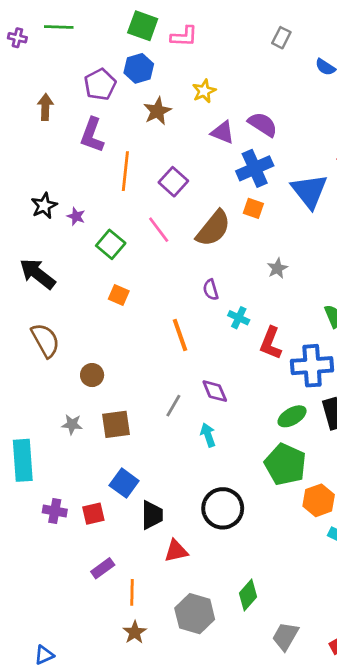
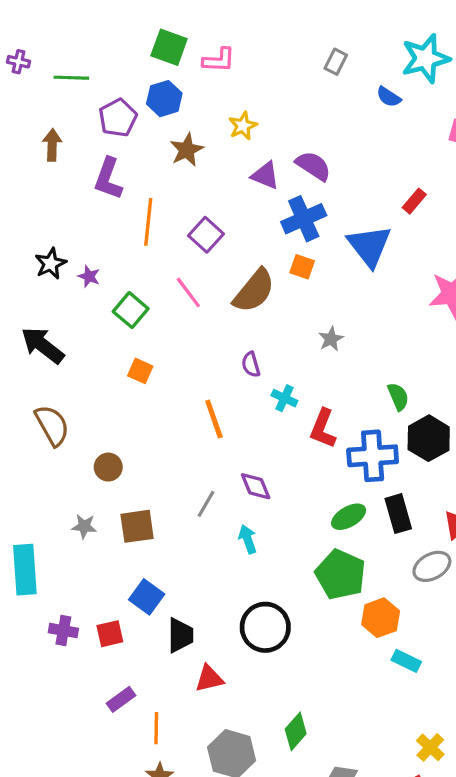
green line: (59, 27) -> (71, 78), moved

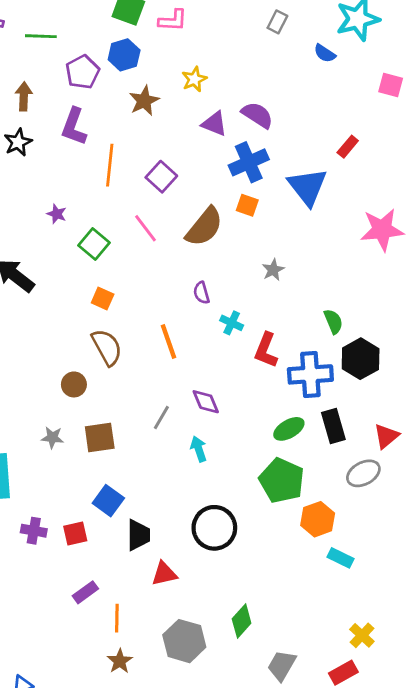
black star: (51, 264) -> (18, 142), moved
brown semicircle: (52, 425) -> (107, 347), moved

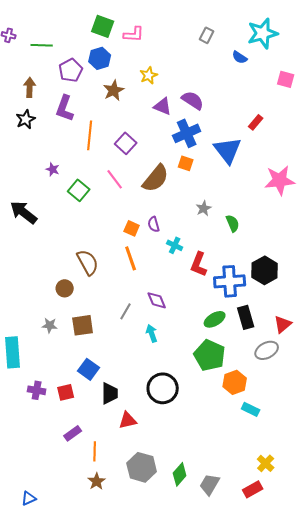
orange square: (103, 298) -> (132, 228), moved
green semicircle: (333, 321) -> (233, 223), moved
green diamond: (242, 621) -> (180, 474), moved

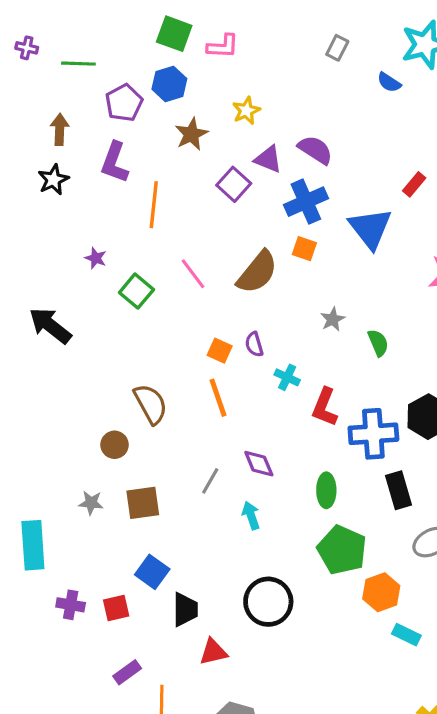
purple square: (126, 143) -> (234, 184), moved
green ellipse: (215, 319) -> (326, 490), moved, turned -60

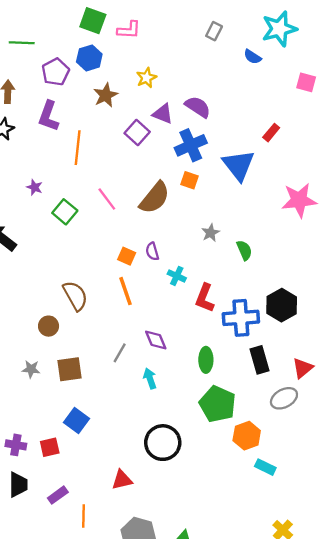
black trapezoid: (185, 610) -> (18, 485), moved

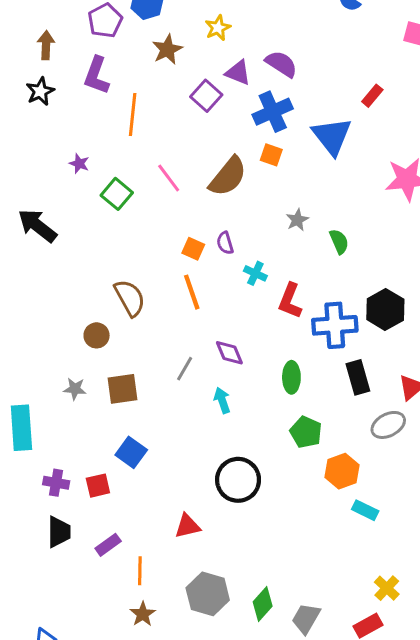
green pentagon: (218, 404) -> (306, 432), size x0.7

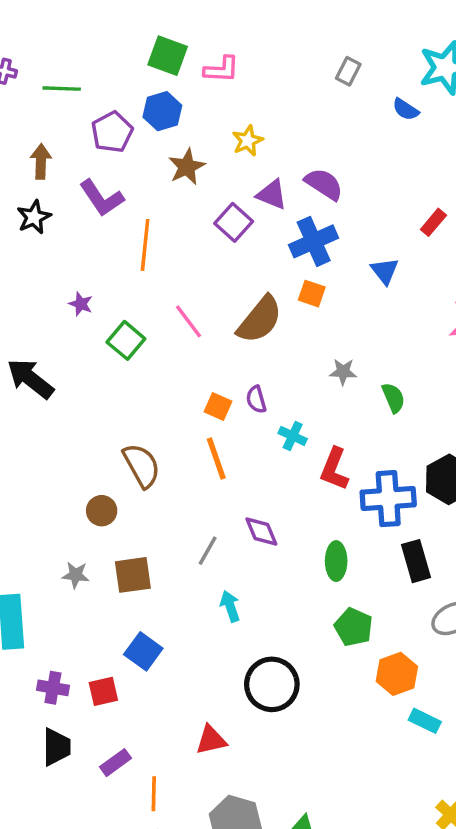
purple L-shape: (97, 75) -> (102, 198), turned -54
blue triangle: (332, 136) -> (385, 271), size x0.6
gray star: (297, 220) -> (343, 372), turned 30
cyan arrow: (222, 400) -> (230, 606), moved

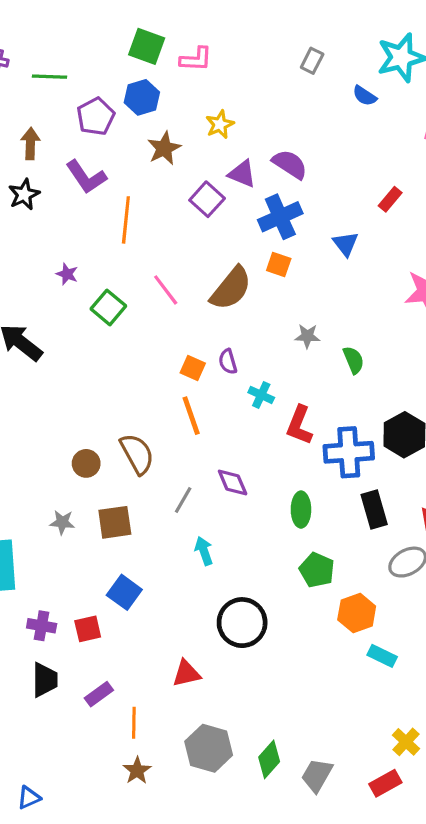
brown semicircle: (142, 466) -> (137, 454), moved

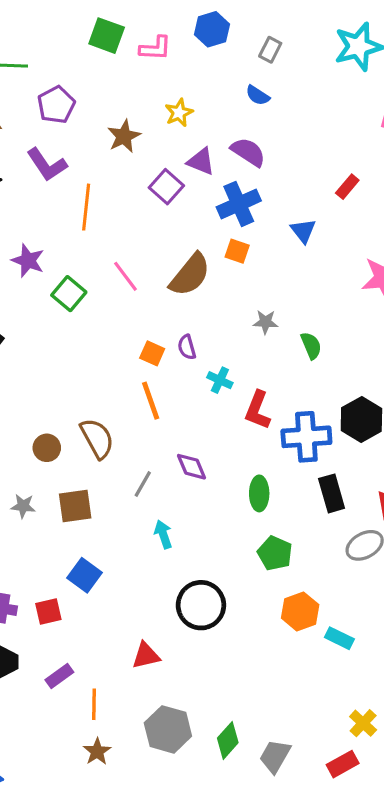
blue semicircle: (365, 96) -> (258, 95), moved
blue hexagon: (142, 97) -> (212, 29), moved
purple star: (67, 274) -> (28, 261), size x1.5
orange hexagon: (357, 613) -> (300, 611), moved

